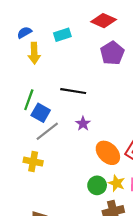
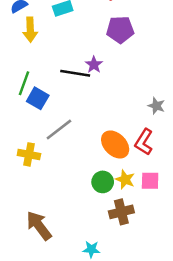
purple pentagon: (112, 53) -> (120, 30), turned 30
purple star: (83, 124) -> (94, 65), moved
gray line: (47, 131) -> (59, 130), moved

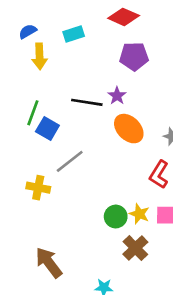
purple star: (94, 65) -> (117, 96), moved
orange ellipse: (115, 144) -> (129, 129), moved
brown cross: (121, 212) -> (135, 248), turned -30

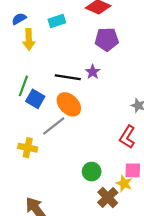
orange ellipse: (129, 129) -> (69, 104), moved
yellow star: (139, 214) -> (124, 183), moved

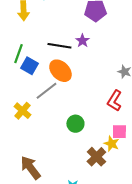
yellow cross: (28, 148) -> (22, 111), turned 30
green circle: (92, 172) -> (75, 124), moved

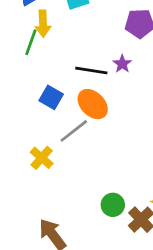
green line: (18, 54) -> (31, 42), moved
green circle: (75, 124) -> (113, 205), moved

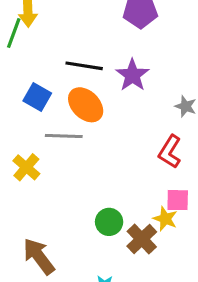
purple star: (122, 64) -> (132, 75), moved, size x1.5
gray line: (74, 131) -> (64, 136), turned 40

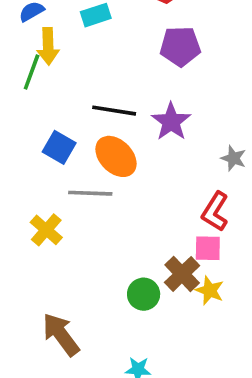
pink square: (178, 200) -> (208, 248), moved
brown cross: (142, 239) -> (182, 274), moved

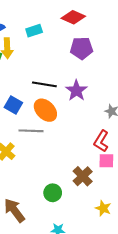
pink square: (208, 248) -> (106, 161), moved
yellow star: (210, 290) -> (103, 208), moved
green circle: (144, 294) -> (53, 193), moved

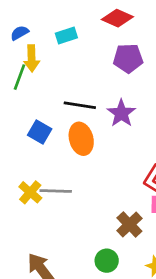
orange ellipse: (45, 110) -> (81, 139), turned 30
gray line: (31, 131) -> (56, 191), moved
green circle: (53, 193) -> (107, 261), moved

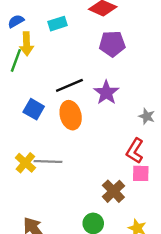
black line: (80, 105) -> (69, 85), turned -32

